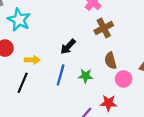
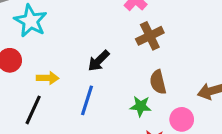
green star: (86, 76) -> (141, 106), moved
pink circle: (124, 79) -> (182, 119), moved

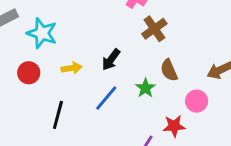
yellow arrow: (48, 78) -> (72, 68), moved
blue line: (87, 100) -> (106, 98), turned 32
green star: (141, 106) -> (145, 88), moved, turned -30

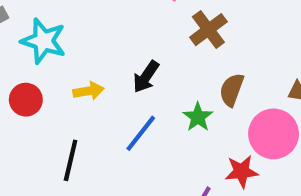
brown semicircle: (169, 70) -> (232, 90), turned 45
pink circle: (197, 101) -> (274, 134), size x1.5

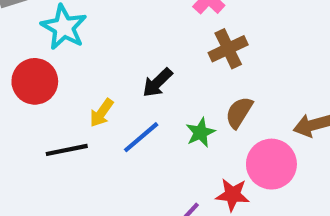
yellow arrow: (89, 91) -> (102, 113), moved, turned 124
red circle: (26, 100) -> (35, 81), size x1.4
black line: (71, 160) -> (67, 150), turned 54

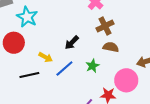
brown semicircle: (239, 112) -> (111, 47), moved, turned 70
yellow arrow: (102, 113) -> (46, 57), turned -96

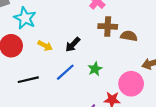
brown cross: (105, 26) -> (108, 26), turned 30
brown semicircle: (111, 47) -> (129, 36), moved
yellow arrow: (46, 57) -> (45, 46), moved

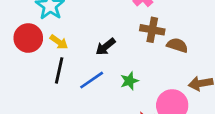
yellow arrow: (45, 46) -> (59, 42), moved
black line: (28, 80) -> (59, 70), moved, turned -72

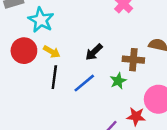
brown cross: (152, 30) -> (133, 60), moved

